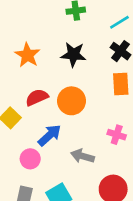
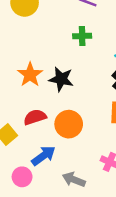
black star: (73, 54) -> (61, 79), moved

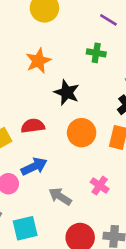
orange star: (30, 75) -> (38, 61), moved
orange circle: (69, 124) -> (82, 133), moved

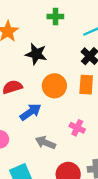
blue arrow: (34, 166) -> (31, 112), moved

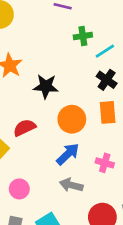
green cross: (55, 16) -> (83, 36), moved
blue arrow: (31, 112) -> (68, 154), moved

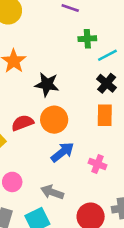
orange circle: (72, 119) -> (54, 120), moved
gray arrow: (71, 185) -> (52, 192), moved

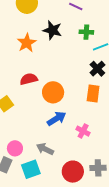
black star: (47, 84) -> (52, 30), moved
red semicircle: (23, 123) -> (29, 79), moved
pink circle: (12, 182) -> (15, 148), moved

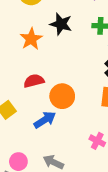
blue arrow: (57, 119) -> (45, 120), moved

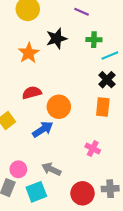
black star: (61, 24) -> (57, 38), turned -30

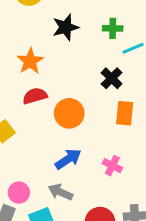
orange star: (29, 53) -> (30, 61), moved
black cross: (107, 80) -> (112, 78), moved
blue arrow: (43, 129) -> (68, 159), moved

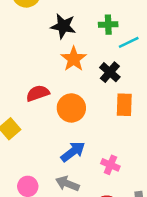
black star: (66, 27) -> (63, 26), turned 30
orange star: (30, 61) -> (74, 59), moved
pink cross: (112, 166) -> (110, 165), moved

